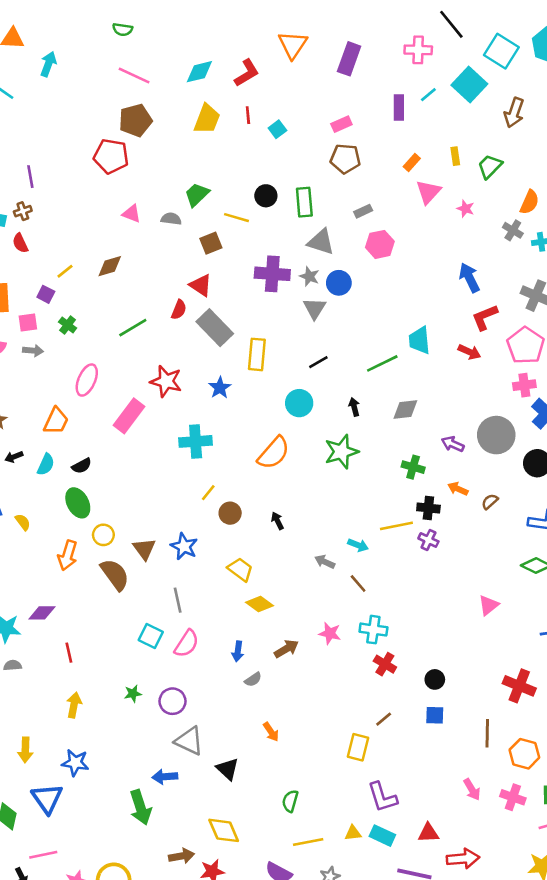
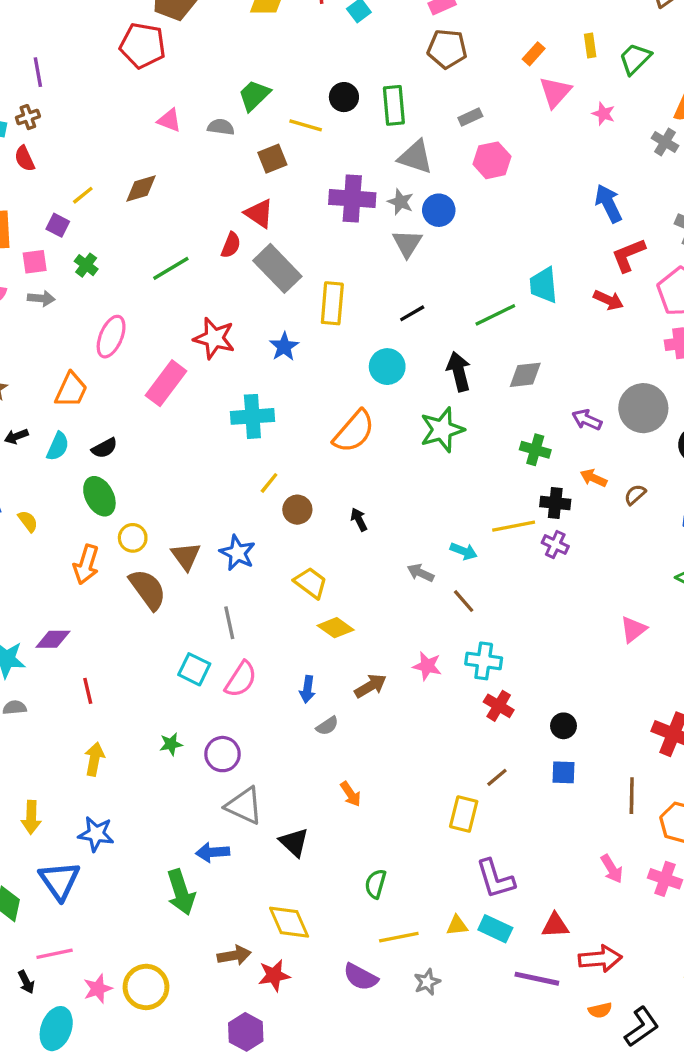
black arrow: (354, 407) -> (459, 372), size x1.6

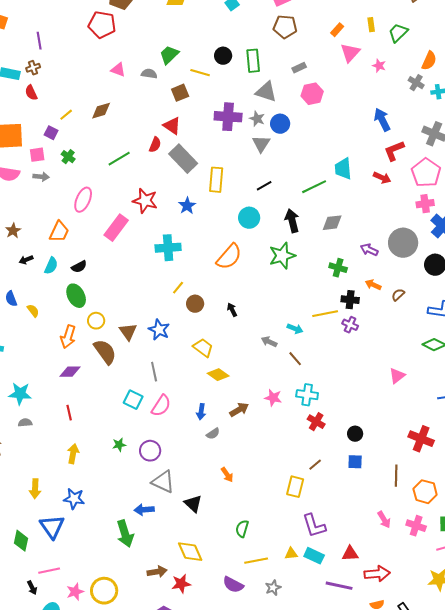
purple diamond: (53, 639) -> (70, 372), moved

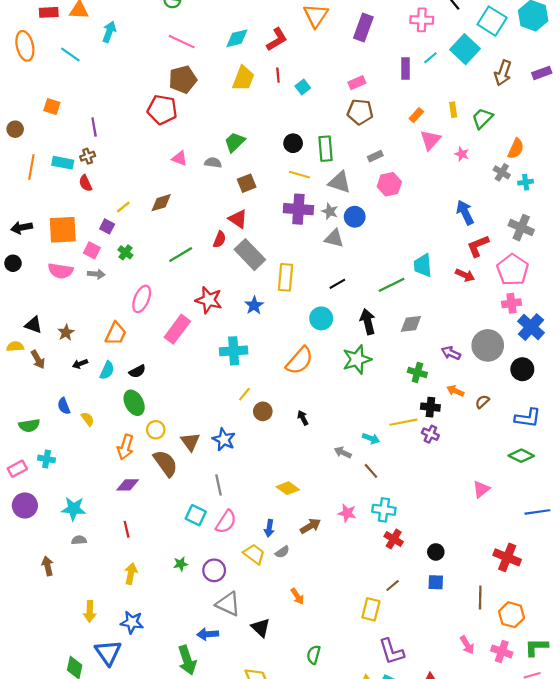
yellow line: (200, 73) -> (300, 175), moved
gray triangle: (261, 144) -> (334, 238), turned -48
pink square: (37, 155) -> (92, 250), turned 35
yellow trapezoid: (203, 348) -> (254, 554), moved

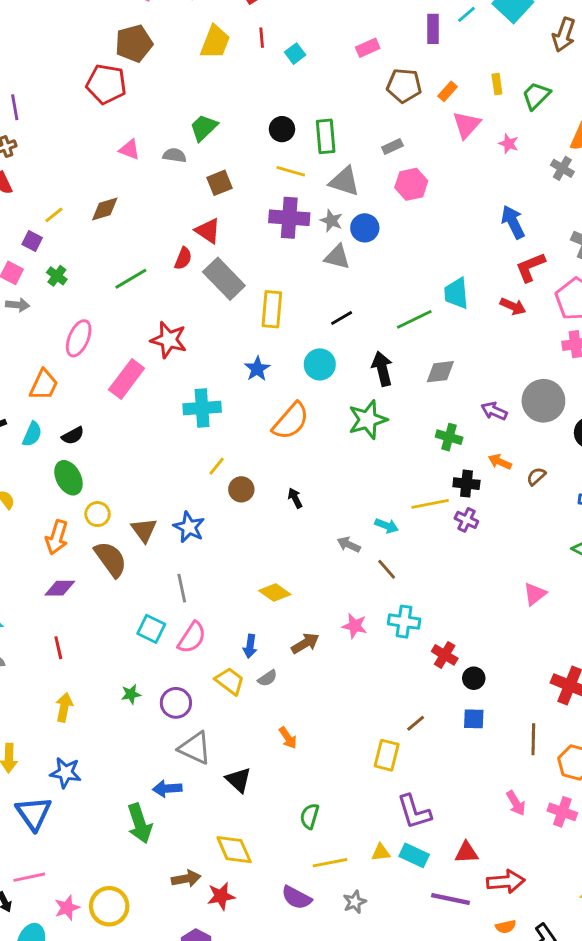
brown pentagon: (360, 112) -> (404, 86), moved
blue star: (254, 305) -> (257, 369), moved
red cross: (394, 539) -> (445, 655), moved

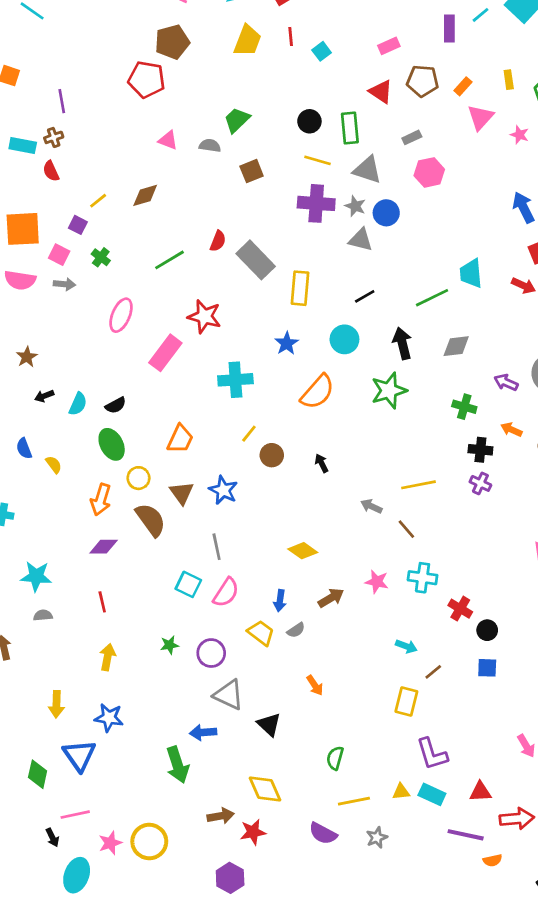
red triangle: (208, 231) -> (381, 92), moved
orange trapezoid: (44, 385) -> (180, 439), moved
yellow line: (430, 504) -> (419, 485), moved
cyan arrow: (387, 526) -> (406, 646), moved
orange semicircle: (506, 927) -> (493, 860), moved

